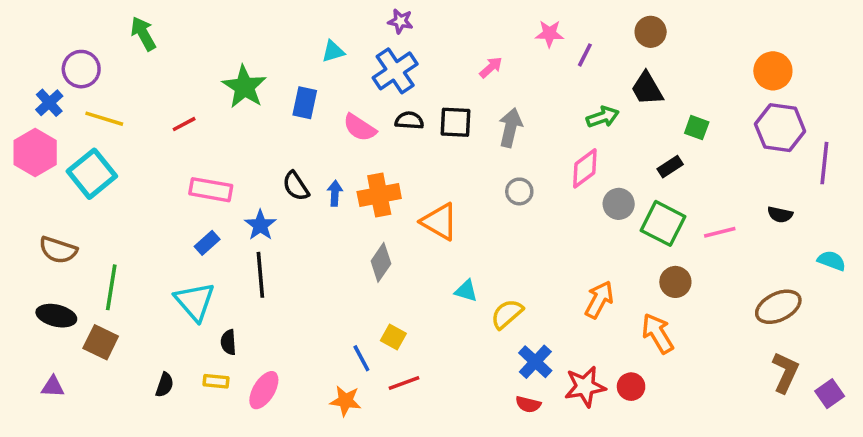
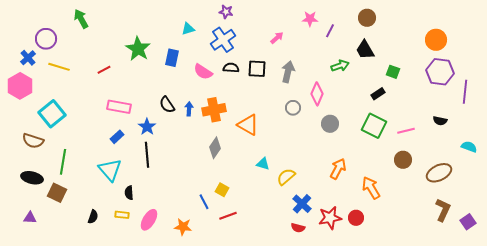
pink diamond: (585, 168) -> (317, 94), moved, turned -30
cyan square: (92, 174) -> (52, 114), moved
gray circle: (619, 204) -> (330, 124), moved
brown circle: (675, 282) -> (403, 160), moved
orange star: (345, 401) -> (183, 227), moved

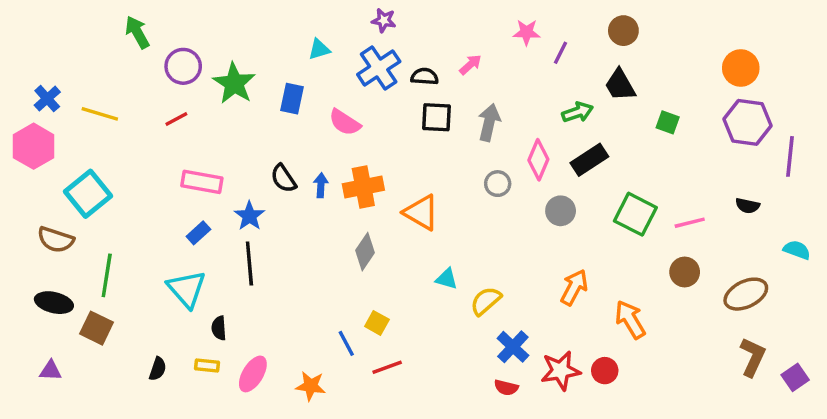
purple circle: (46, 39) -> (183, 66), moved
black semicircle: (231, 68) -> (425, 76), moved
black rectangle: (378, 94) -> (589, 160), moved, size x1.5

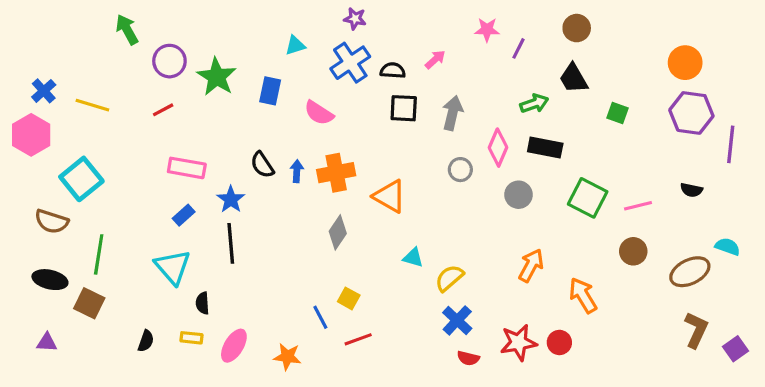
black rectangle: (589, 160) -> (545, 148), turned 44
cyan semicircle: (797, 250) -> (728, 247), moved
blue cross: (513, 347) -> (457, 320), moved

